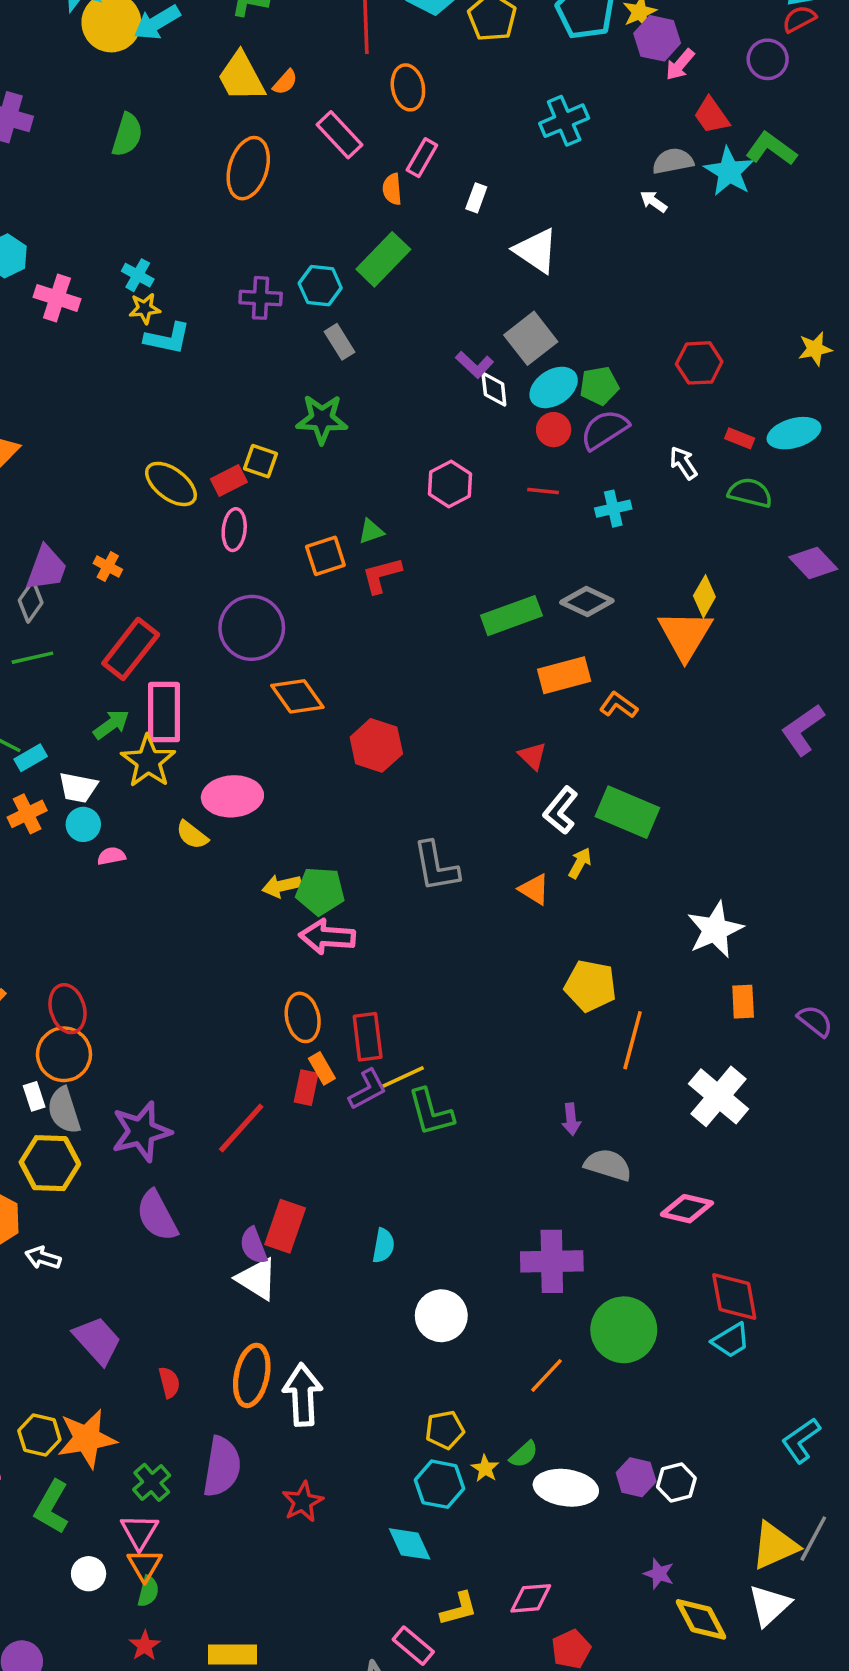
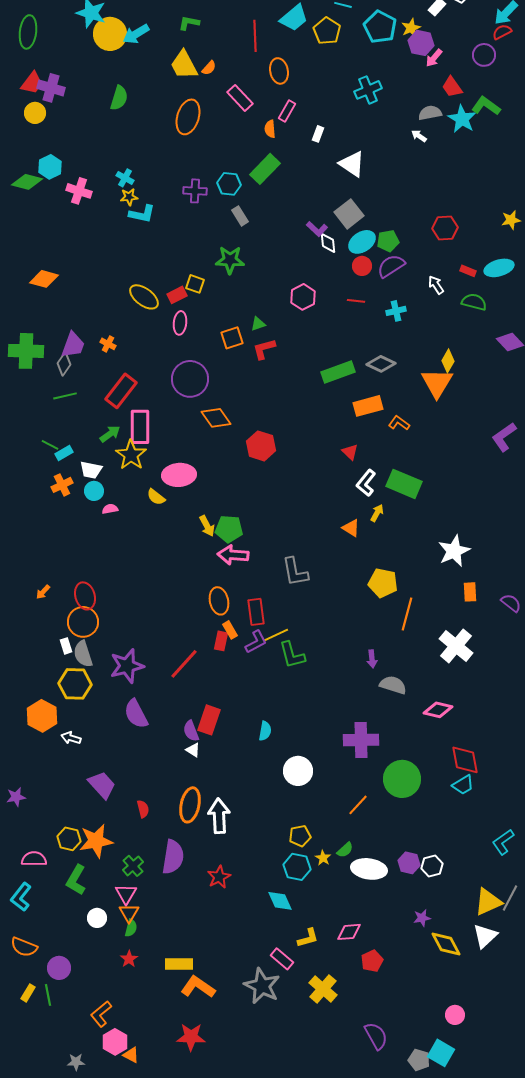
gray L-shape: (436, 867) -> (295, 572), moved
yellow arrow: (282, 886) -> (207, 526), turned -105
white triangle: (257, 1279) -> (193, 750), size x0.6
purple star: (659, 1574) -> (422, 918), turned -30

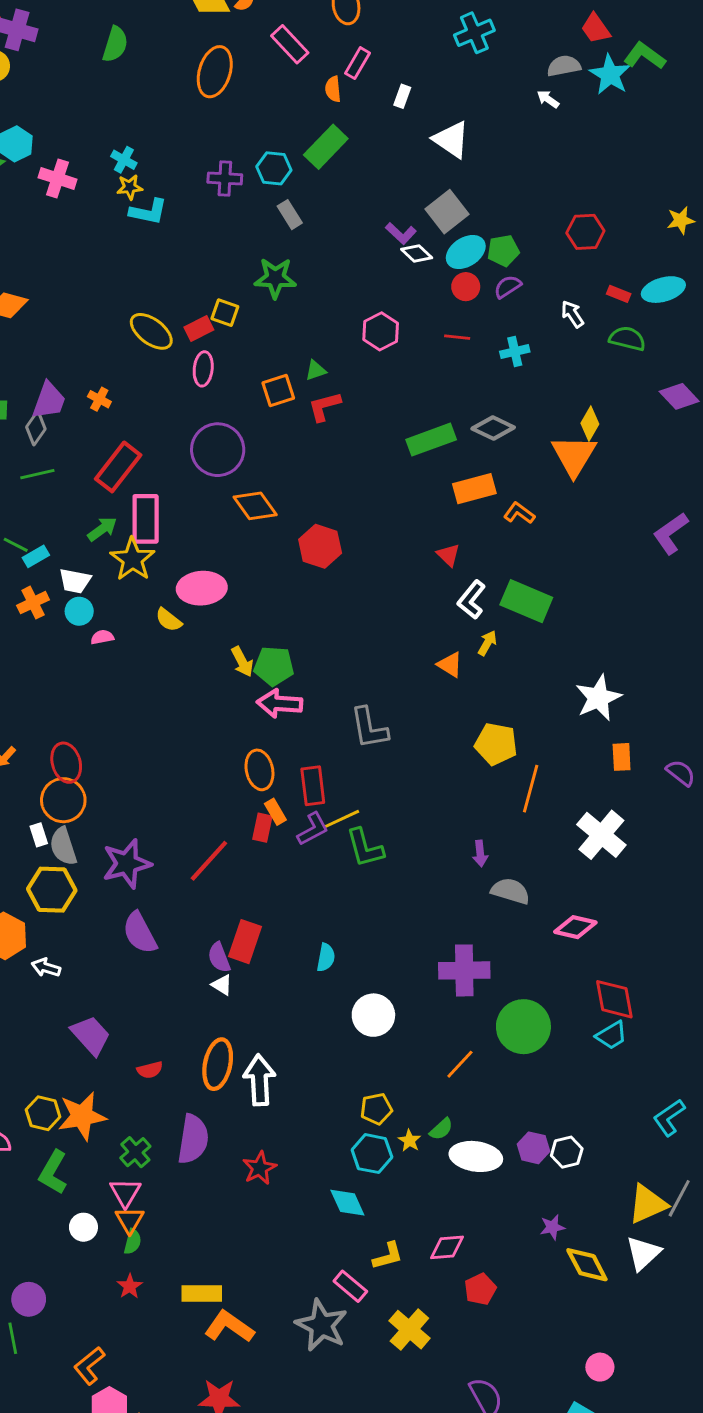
white diamond: (328, 243) -> (417, 253), turned -40
purple semicircle: (391, 266) -> (508, 287), size x0.7
red semicircle: (143, 809) -> (150, 1070), turned 90

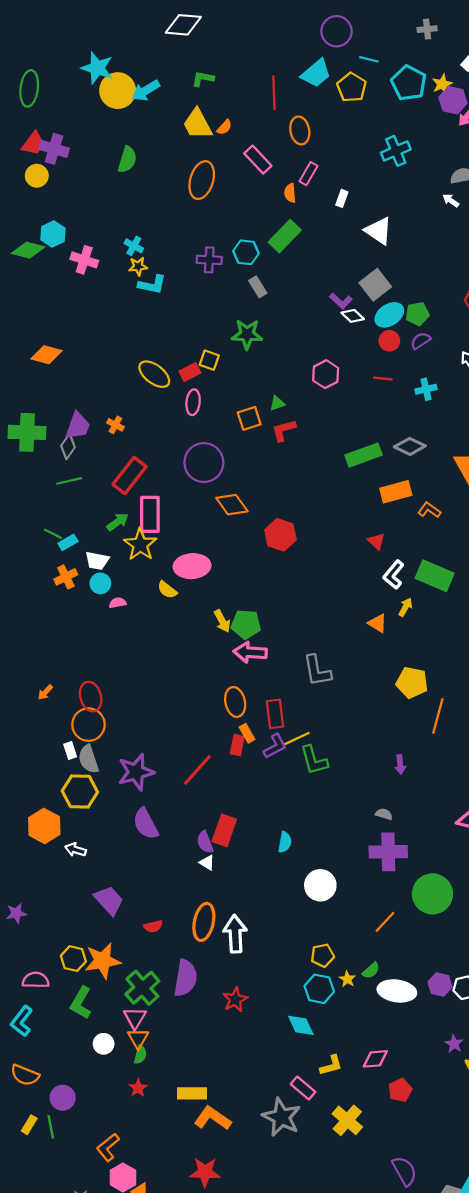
gray semicircle: (510, 891) -> (384, 814), moved, size x0.6
green cross: (135, 1152) -> (142, 988), size x1.5
purple star: (552, 1227) -> (454, 1044), turned -30

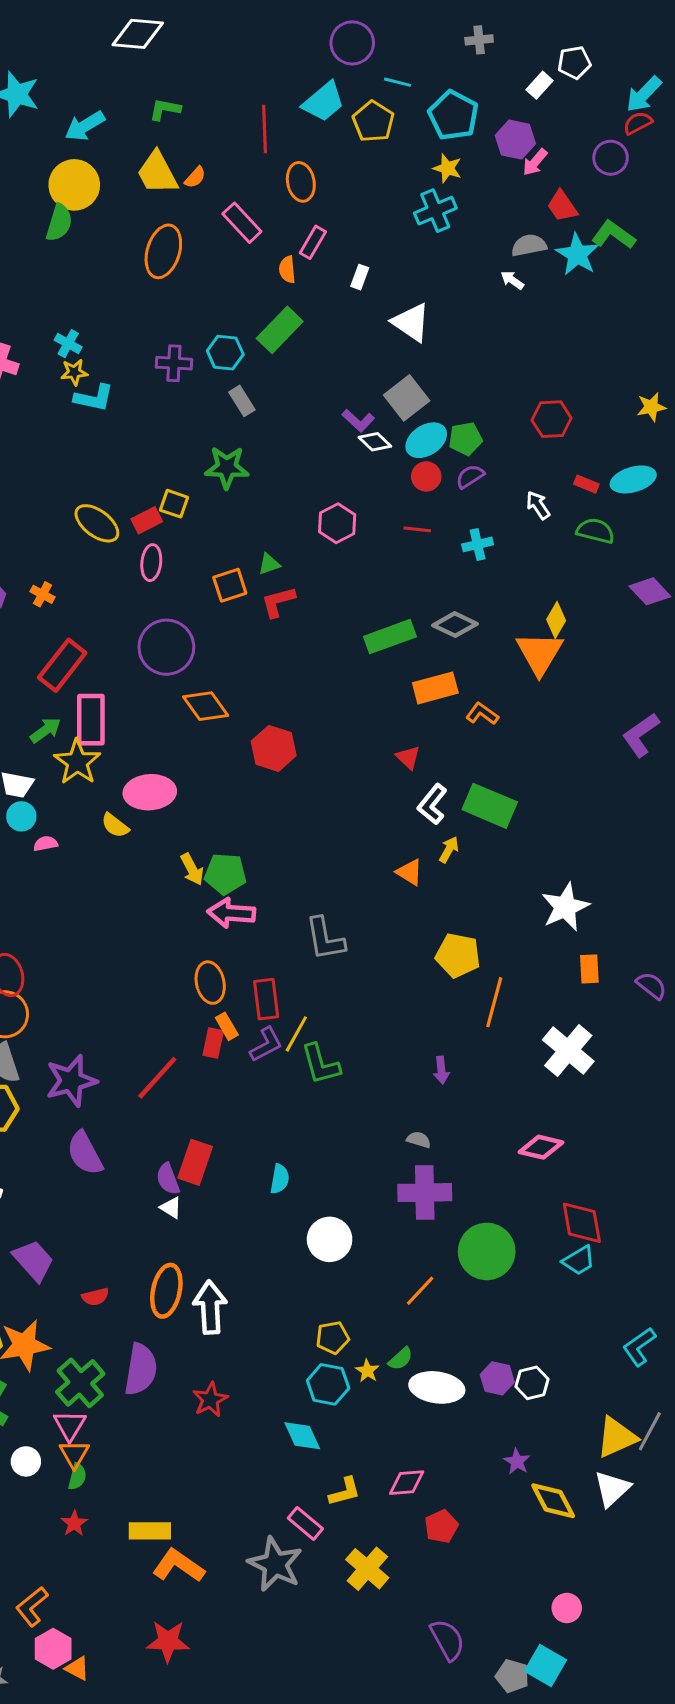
yellow star: (442, 84) -> (447, 168), moved, turned -30
yellow circle: (118, 91) -> (74, 185), moved
yellow line: (297, 739) -> (296, 1034), turned -36

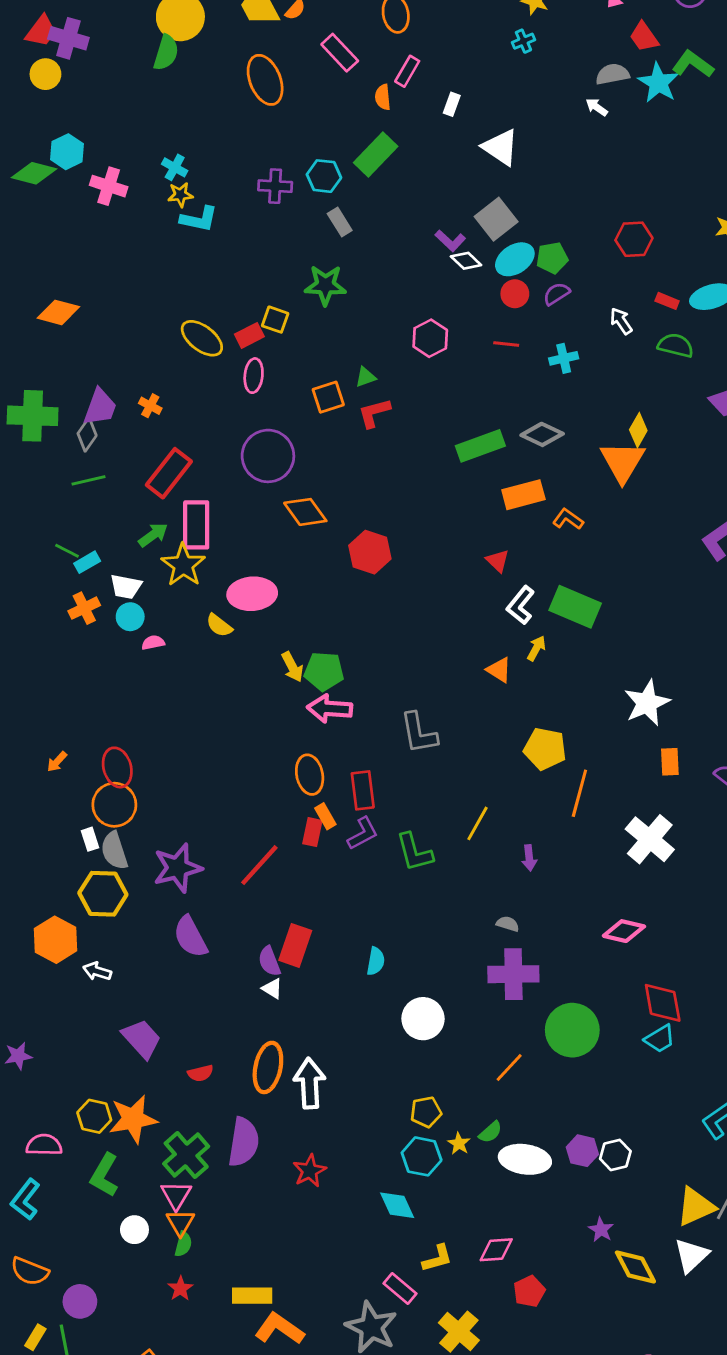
cyan cross: (435, 211) -> (523, 41), size x0.6
orange ellipse: (163, 251) -> (265, 80), turned -39
yellow line: (296, 1034) -> (478, 823), moved

